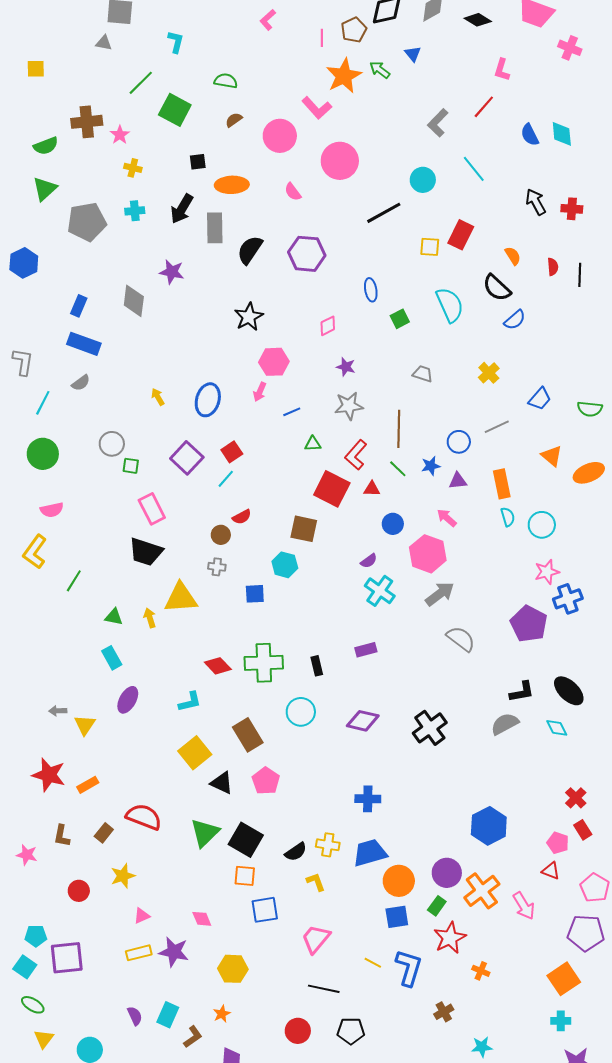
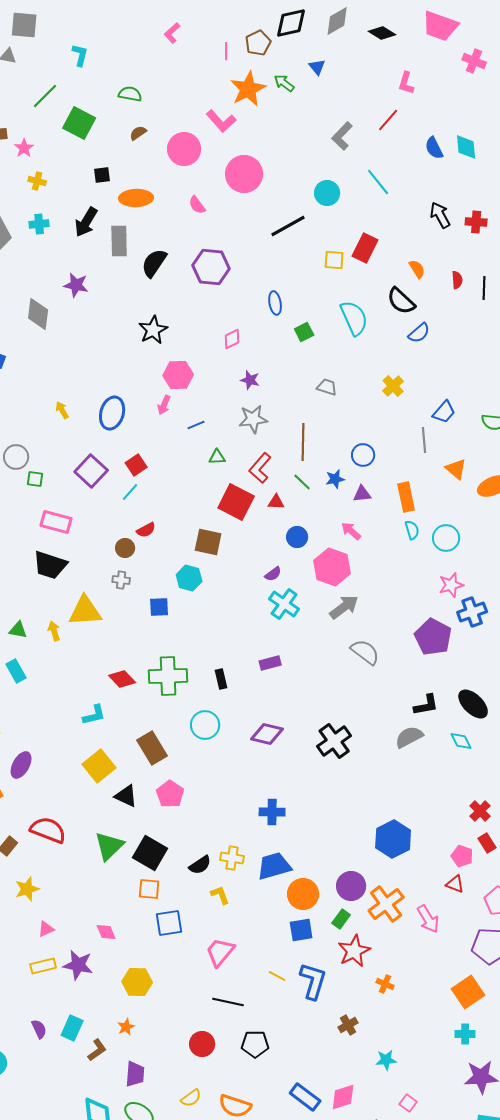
gray line: (497, 427) -> (424, 440), moved, turned -70
pink rectangle: (152, 509) -> (56, 522), turned -48
purple ellipse: (128, 700) -> (21, 765), moved

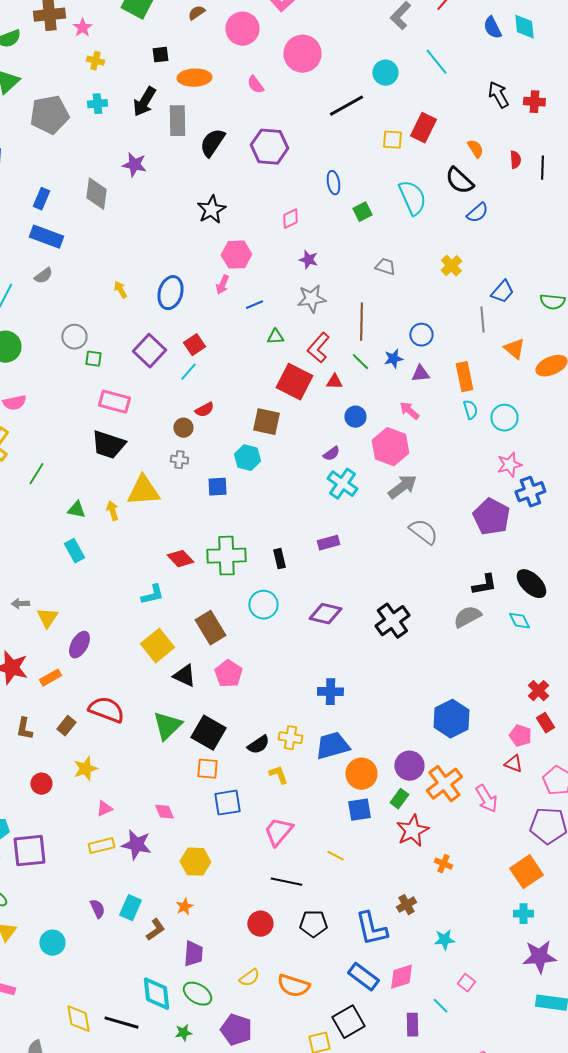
blue L-shape: (313, 981) -> (371, 929), moved, turned 150

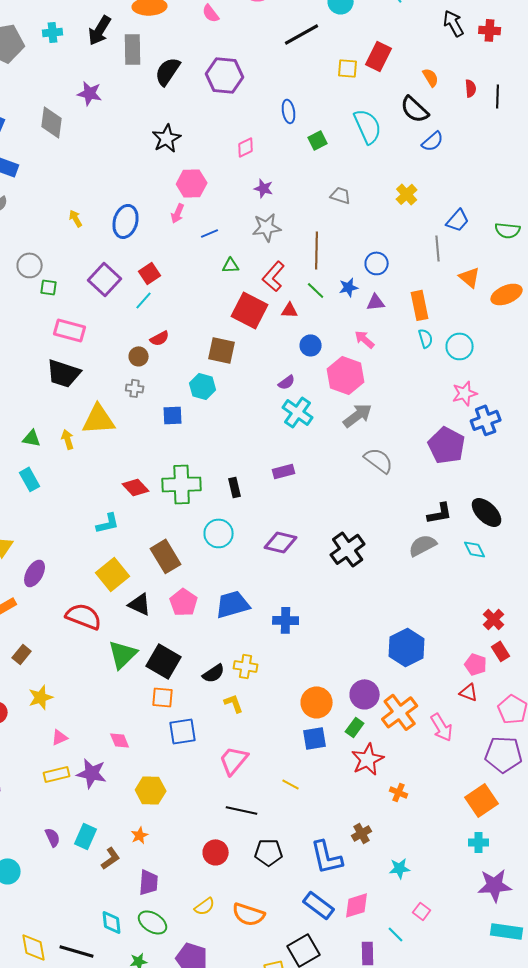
red semicircle: (106, 710) -> (84, 616), moved
blue trapezoid: (332, 746) -> (233, 604), moved
cyan diamond: (156, 994) -> (112, 922), size x0.7

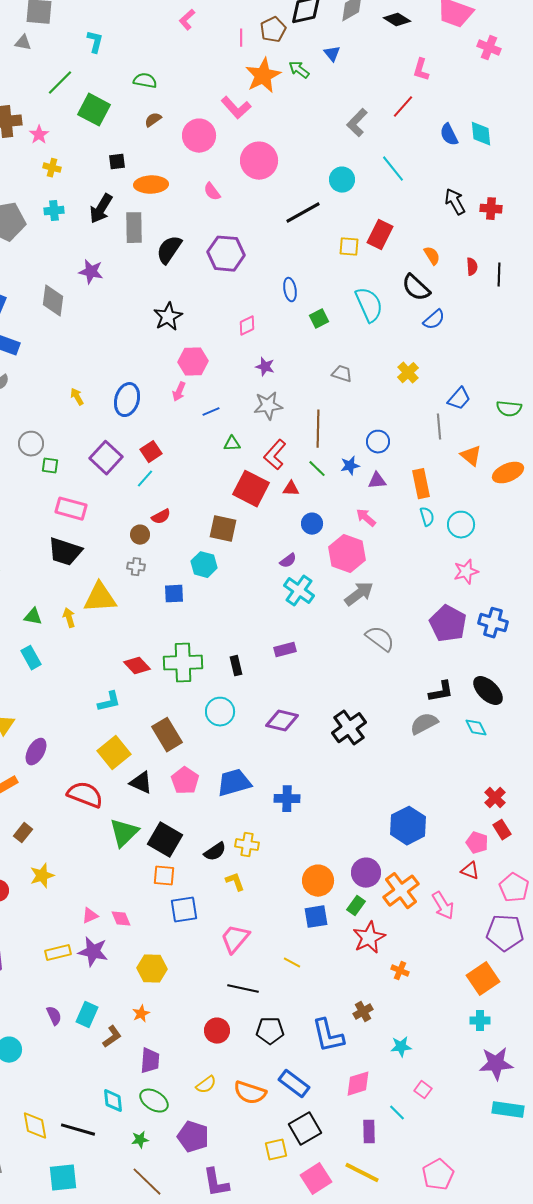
blue cross: (486, 420) -> (493, 623), moved, turned 36
pink triangle: (60, 737) -> (90, 916), moved
blue rectangle: (319, 905) -> (294, 1084), moved

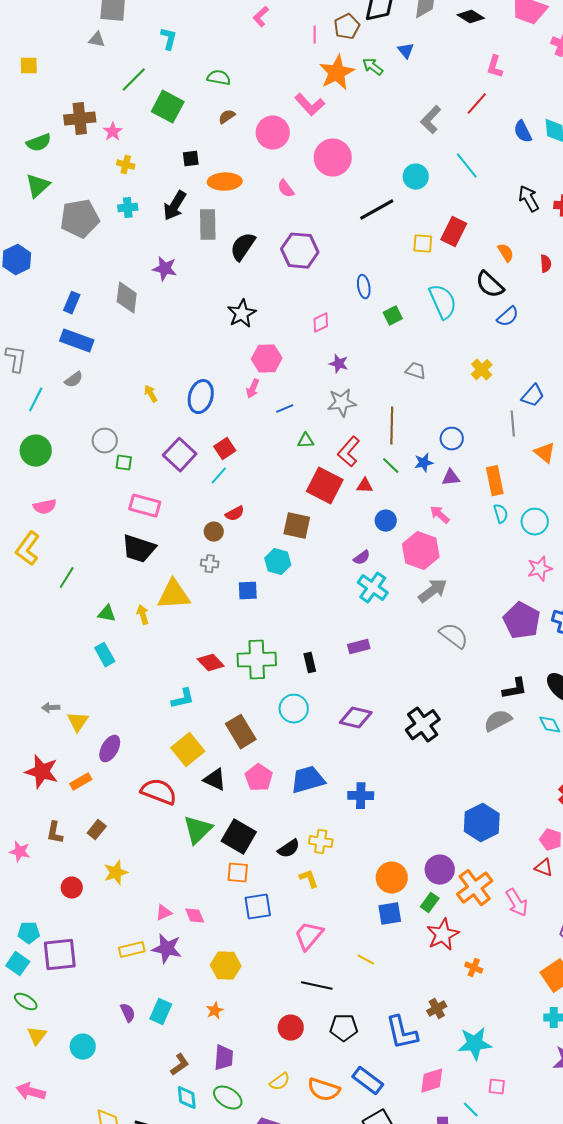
brown L-shape: (112, 1037) -> (180, 1065), moved
cyan star: (401, 1047) -> (475, 1044), size x1.6
pink square: (423, 1090) -> (497, 1087), turned -30

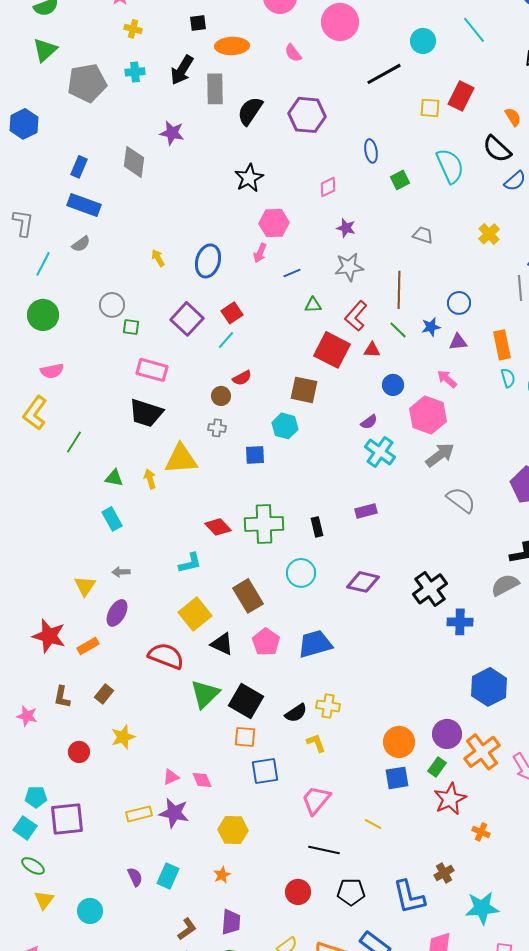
gray arrow: (51, 708) -> (121, 572), moved
blue cross: (361, 796) -> (460, 622), moved

